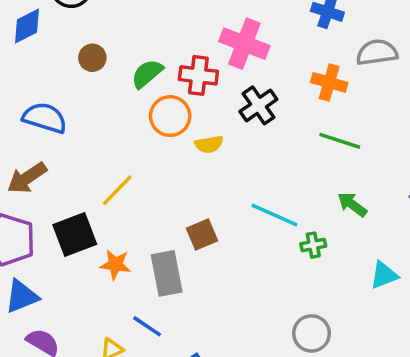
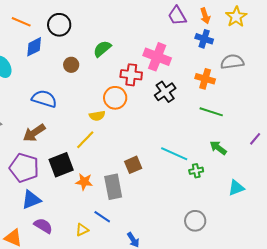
green semicircle: (147, 74) -> (102, 49), moved
yellow semicircle: (209, 144) -> (97, 116), moved

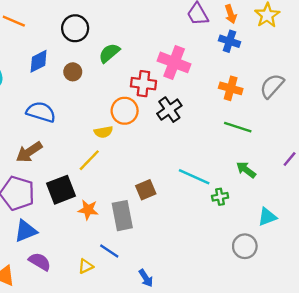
black circle: (59, 25) -> (75, 28), moved
blue diamond: (34, 47) -> (39, 61), moved
gray semicircle: (232, 62) -> (272, 86), moved, turned -40
black cross: (165, 92) -> (169, 110), moved
gray circle: (195, 221) -> (245, 246), moved

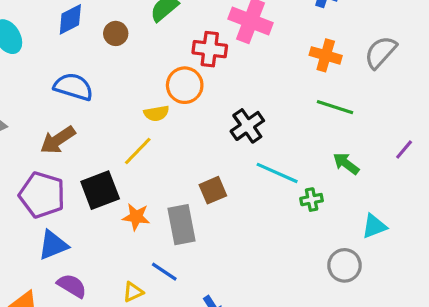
black cross: (169, 110) -> (247, 126), moved

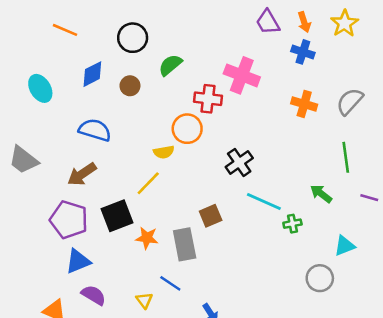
green line: (335, 107) -> (346, 157), moved, turned 64
purple line: (404, 149) -> (369, 198), moved, turned 66
yellow triangle: (133, 292) -> (144, 300), turned -42

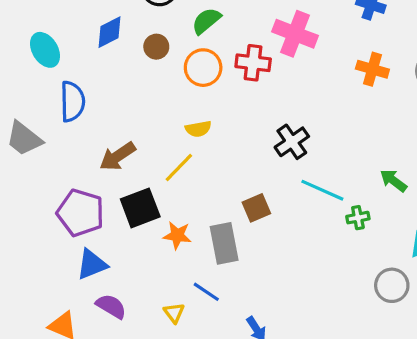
orange circle: (187, 129) -> (203, 68), moved
blue semicircle: (95, 130) -> (72, 101), moved, turned 72
brown arrow: (82, 174) -> (118, 156), moved

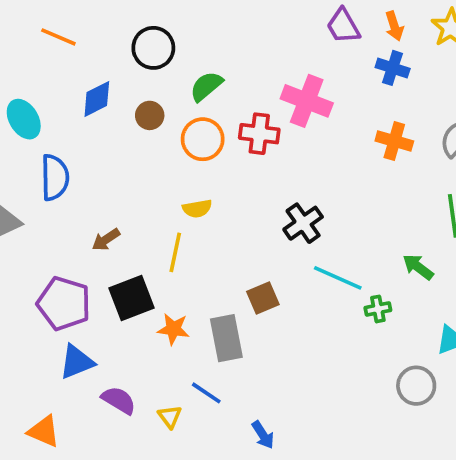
brown arrow: (118, 156) -> (106, 240), size x0.7
yellow line: (179, 168) -> (175, 252), turned -32
purple semicircle: (111, 306) -> (119, 400), moved

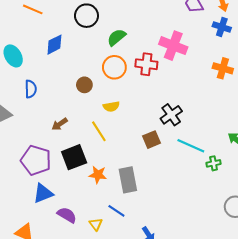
brown circle: (150, 115) -> (84, 85), moved
blue semicircle: (55, 178) -> (31, 89), size x0.7
yellow line: (175, 252) -> (99, 131), turned -45
brown square: (263, 298) -> (152, 140), moved

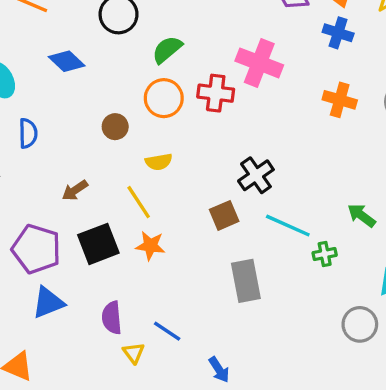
blue diamond: (54, 45) -> (67, 61), turned 70
orange star: (98, 175) -> (150, 246), moved
gray rectangle: (128, 180) -> (246, 281), moved
purple semicircle: (67, 215) -> (112, 318), moved, turned -126

